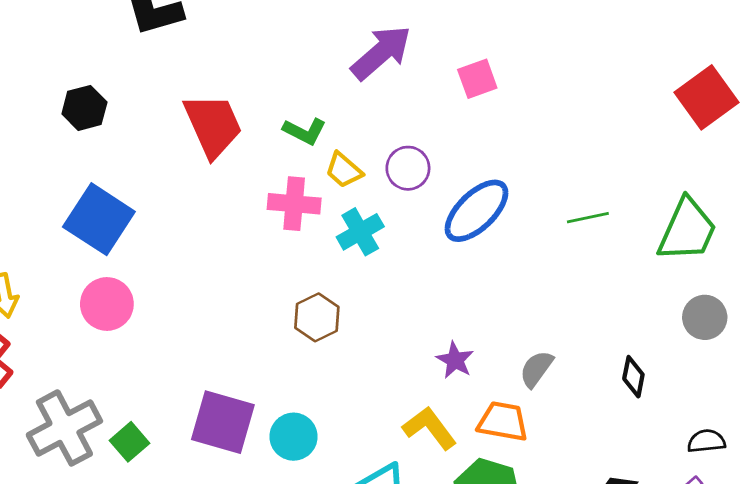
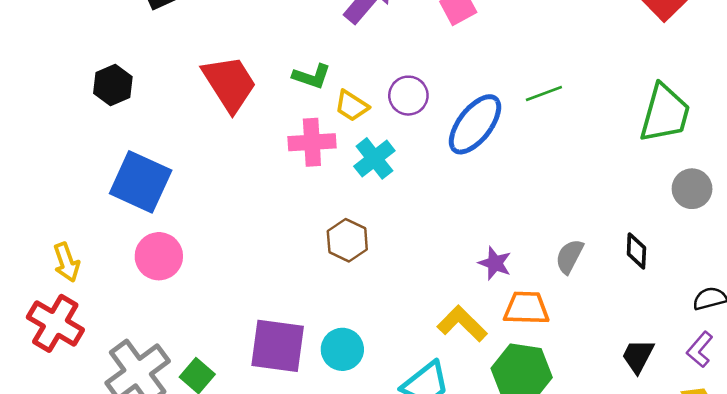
green line: (588, 218) -> (544, 93), moved
purple star: (455, 360) -> (495, 263), moved
gray semicircle: (536, 369) -> (569, 256), moved

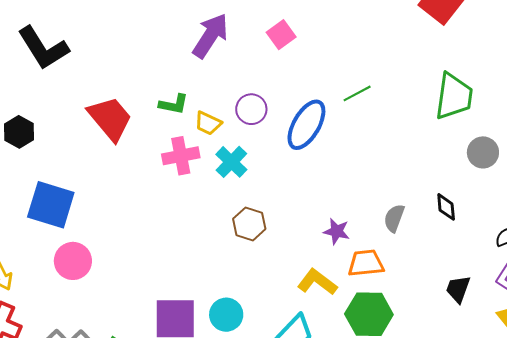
brown hexagon: (347, 240) -> (249, 224), moved

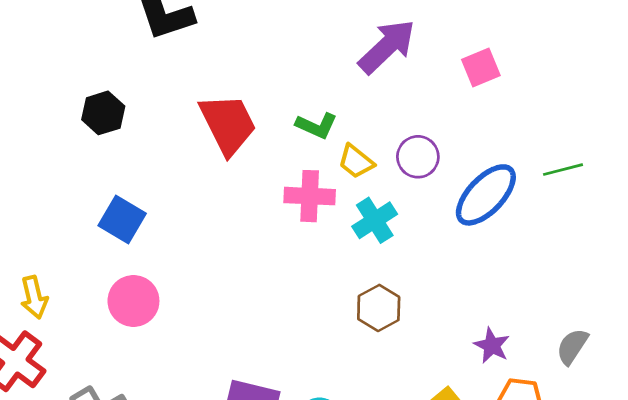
blue square: (51, 205) -> (122, 220), size x0.7

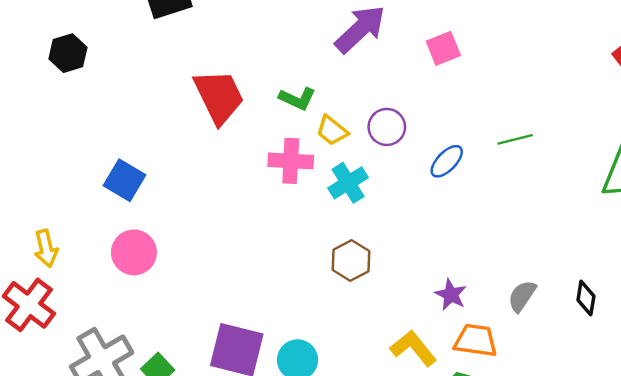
black hexagon: (103, 113) -> (68, 53), moved
blue ellipse: (486, 195) -> (447, 161), size x0.6

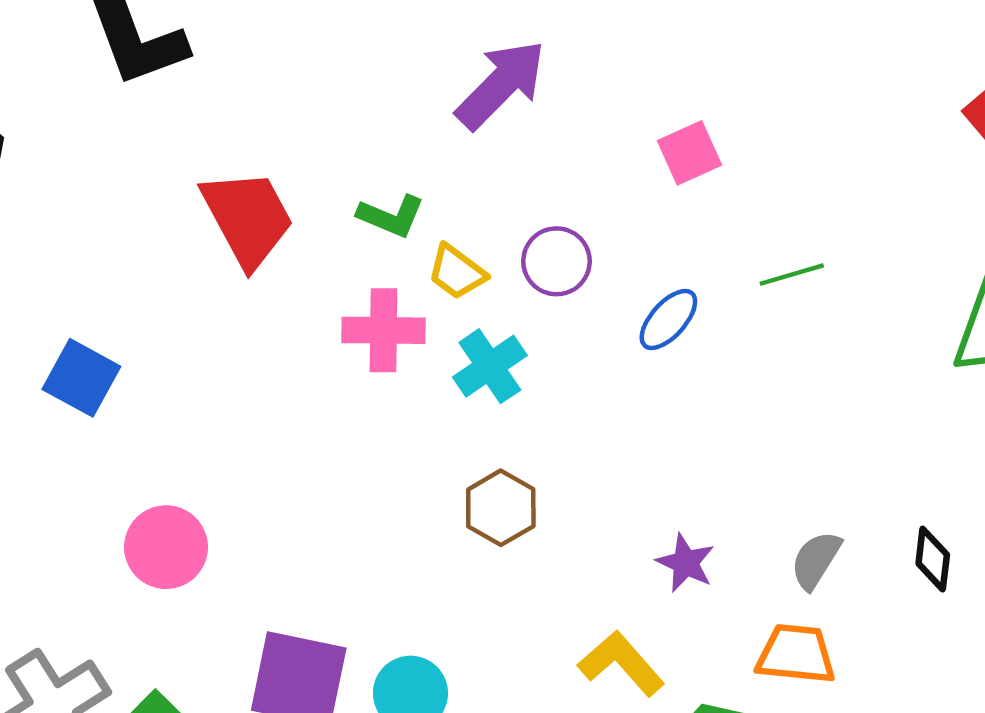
pink square: (443, 48) -> (689, 153), moved
pink circle: (134, 252) -> (166, 547), moved
orange trapezoid: (476, 340) -> (796, 654), moved

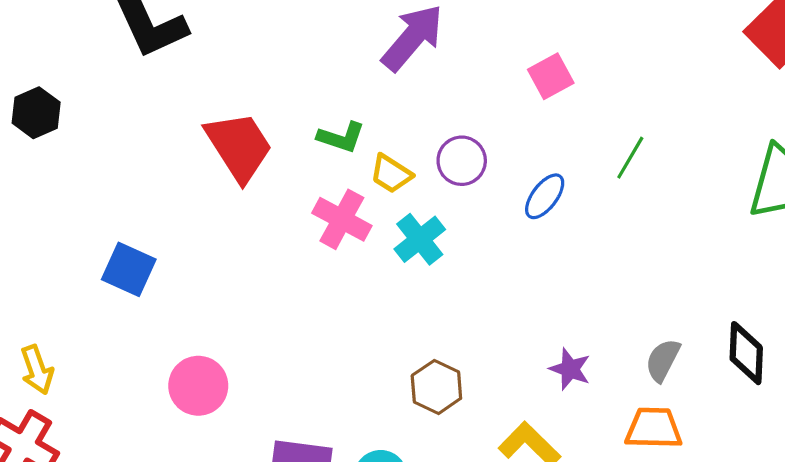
green line: (792, 275) -> (630, 158), turned -39
pink cross: (383, 330) -> (342, 219), turned 32
brown hexagon: (501, 508) -> (436, 387), moved
black diamond: (933, 559) -> (746, 353), size x1.4

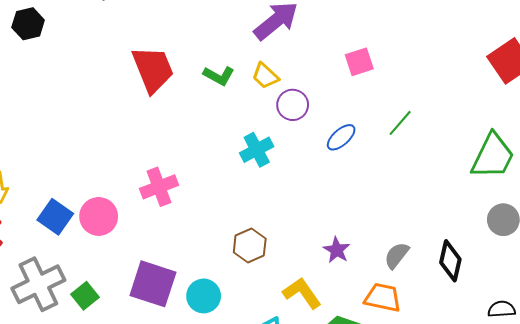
yellow trapezoid: (391, 174) -> (265, 76), moved
pink cross: (342, 219) -> (159, 187), moved, turned 30
blue square: (129, 269) -> (55, 217), moved

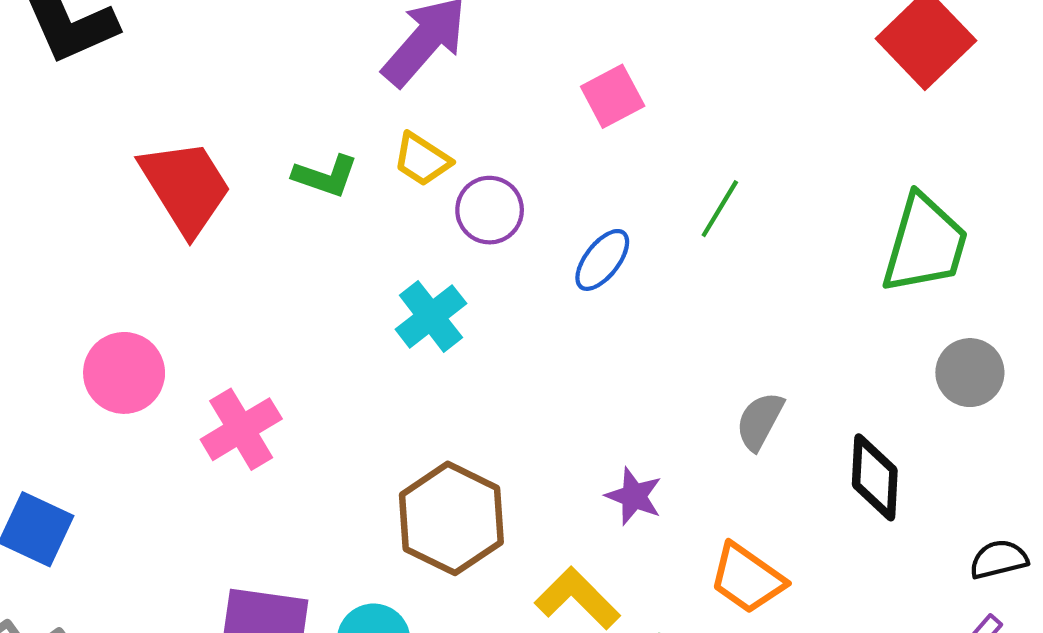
pink circle: (99, 216) -> (124, 373), moved
brown hexagon: (250, 246) -> (451, 518), size x1.5
gray semicircle: (397, 255) -> (760, 421), moved
orange trapezoid: (383, 298) -> (747, 578), turned -147

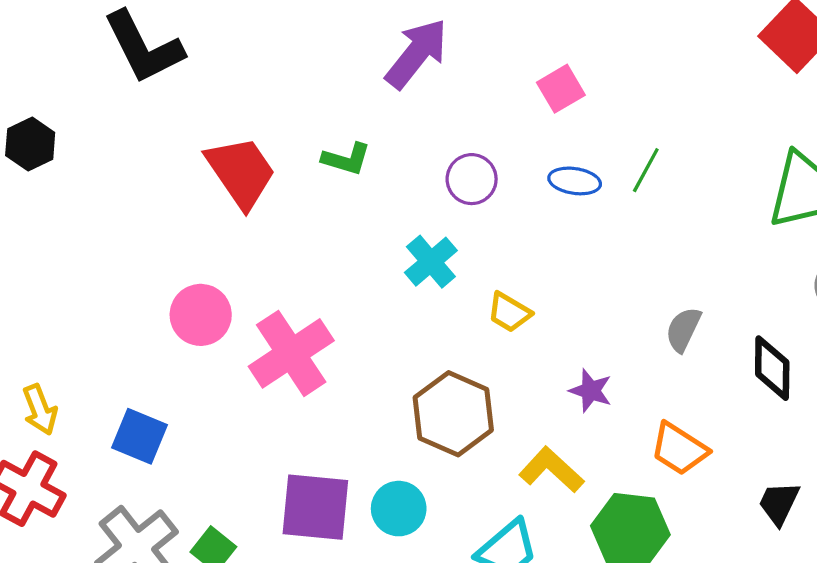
yellow trapezoid: (422, 159) -> (509, 312), moved
blue ellipse: (602, 260) -> (575, 181), moved, turned 63
pink cross: (241, 429) -> (291, 353), size x1.4

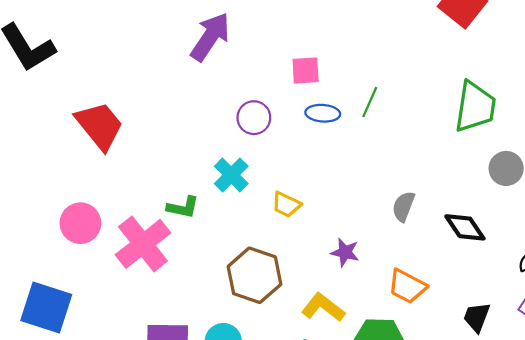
pink square: (561, 89) -> (306, 70), moved, turned 32
green L-shape: (346, 159) -> (183, 207), moved
black diamond: (772, 368) -> (465, 227), turned -30
blue square: (139, 436) -> (46, 308), size x1.4

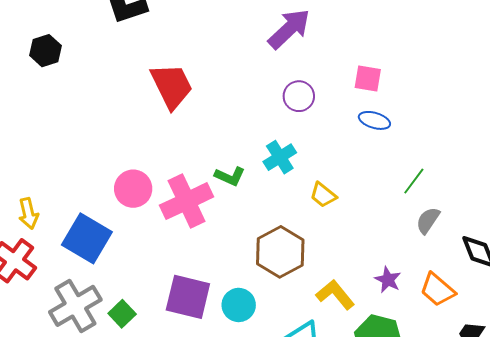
green line: (370, 102) -> (414, 181), moved
purple circle: (254, 118) -> (299, 96), moved
pink circle: (80, 223) -> (133, 189), moved
purple star: (345, 252) -> (388, 280), moved
orange trapezoid: (407, 286) -> (437, 290), moved

